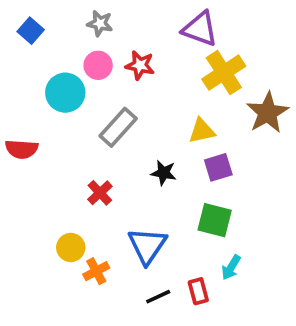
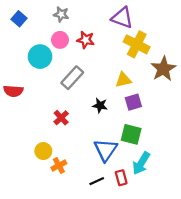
yellow cross: (224, 73) -> (137, 44), turned -30
blue triangle: (147, 246) -> (106, 150), moved
cyan arrow: (231, 268) -> (141, 163), size x1.5

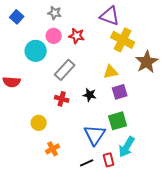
red cross: (61, 118) -> (62, 99), moved, turned -32
green square: (131, 134) -> (118, 121), turned -30
yellow circle: (43, 151) -> (39, 123), moved

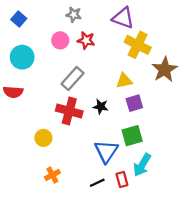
gray star: (55, 13) -> (74, 15), moved
cyan circle: (36, 51) -> (22, 57), moved
red cross: (62, 99) -> (69, 111), size x1.6
orange cross: (53, 149) -> (52, 175), moved

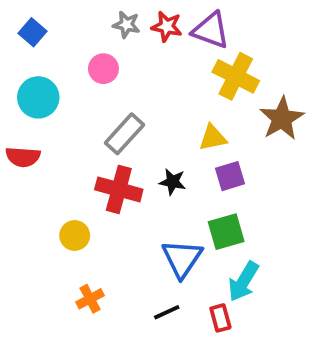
red star: (86, 40) -> (167, 26), moved
red rectangle: (122, 179) -> (220, 318), moved

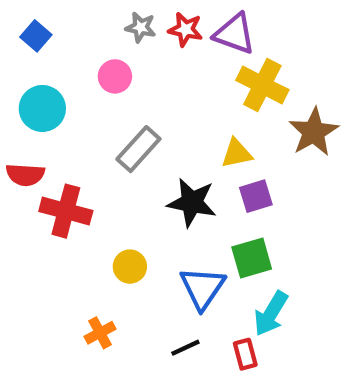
black star: (172, 182) -> (192, 202), size x1.6
red cross: (119, 189) -> (66, 211), moved
yellow circle: (75, 235) -> (130, 267), moved

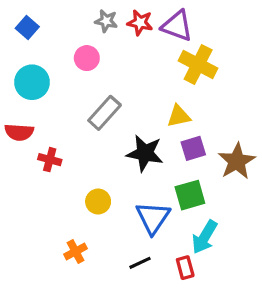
brown star: (314, 132) -> (237, 161), moved
red cross: (66, 211) -> (50, 160), size x0.6

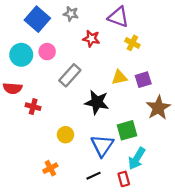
red star: (140, 23) -> (91, 39), moved
blue square: (27, 27) -> (37, 19), moved, size x1.6
pink circle: (87, 58) -> (47, 52), moved
yellow cross: (198, 64) -> (132, 43), size x0.6
purple square: (193, 148) -> (143, 80), moved

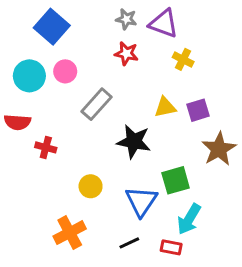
gray star: (71, 14) -> (126, 19), moved
orange cross: (50, 168) -> (70, 233), size x1.5
red rectangle: (124, 179) -> (171, 247), turned -64

